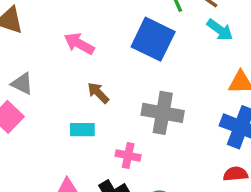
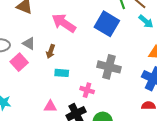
pink arrow: (79, 44) -> (64, 23), size x1.4
brown arrow: (98, 93) -> (51, 51), moved, turned -120

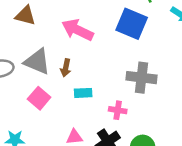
gray triangle: (29, 44) -> (37, 61), size x1.6
pink square: (19, 62) -> (39, 98), moved

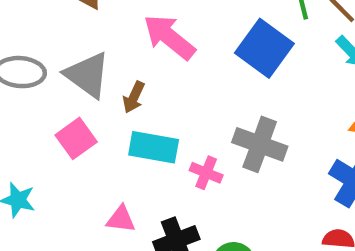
cyan rectangle: (83, 93) -> (154, 147), size x1.5
pink cross: (118, 110) -> (206, 173), moved

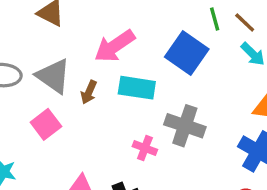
pink arrow: (169, 37) -> (115, 46), turned -72
cyan rectangle: (154, 147) -> (137, 88), moved

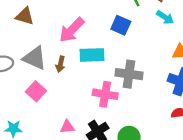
blue square: (187, 53) -> (121, 25), size x0.7
pink cross: (145, 148) -> (105, 94), size x1.5

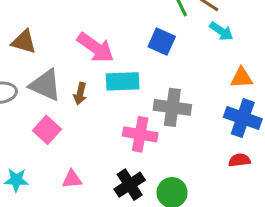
brown triangle: (25, 16) -> (24, 42), moved
pink arrow: (72, 30) -> (96, 48), turned -100
pink triangle: (67, 127) -> (72, 179), moved

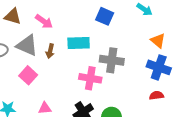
pink arrow: (96, 48) -> (44, 21), moved, size x0.7
orange triangle: (242, 78) -> (158, 41), turned 42

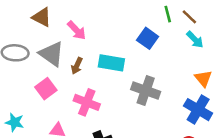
pink cross: (90, 78) -> (87, 102), moved

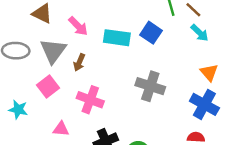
gray triangle: (52, 54) -> (53, 51), turned 32
cyan rectangle: (111, 63) -> (117, 38), moved
cyan star: (15, 122) -> (18, 109), moved

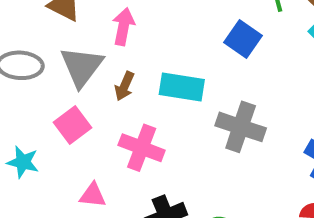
pink arrow: (78, 26) -> (123, 27), turned -125
cyan rectangle: (117, 38) -> (182, 87), moved

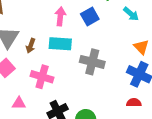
pink arrow: (123, 27) -> (60, 16), moved
blue square: (243, 39) -> (90, 16), turned 30

